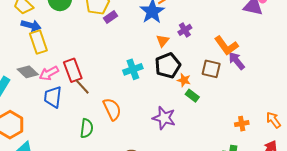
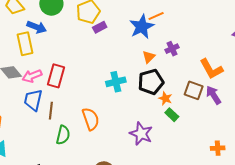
blue arrow: (31, 26) -> (37, 27), moved
purple arrow: (237, 61) -> (213, 95), moved
red rectangle: (73, 70) -> (56, 76), turned 30
brown line: (82, 87) -> (51, 111), moved, turned 42

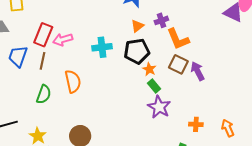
orange L-shape: (211, 69) -> (178, 39), moved
pink arrow: (32, 76) -> (63, 40), moved
brown line: (51, 111) -> (42, 61), moved
purple star: (141, 134) -> (159, 107), moved

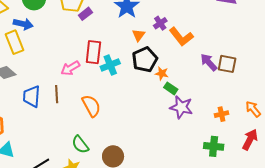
red rectangle: (43, 35) -> (93, 52), moved
brown square: (178, 64) -> (227, 64), moved
green semicircle: (44, 94) -> (80, 145), moved, turned 138

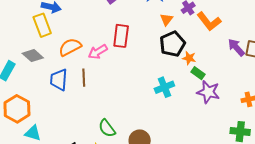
cyan cross: (110, 65) -> (164, 87), moved
orange semicircle: (91, 106) -> (70, 47), moved, turned -90

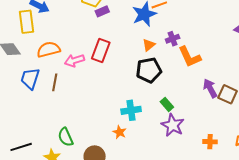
orange star: (189, 58) -> (119, 132), moved

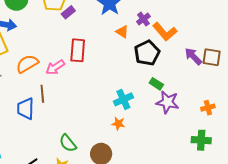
orange triangle: (149, 45) -> (122, 32), turned -32
black pentagon: (149, 70) -> (147, 53), moved
blue trapezoid: (30, 79) -> (26, 109), moved

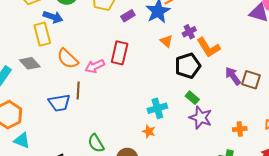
purple rectangle: (68, 12) -> (128, 16), moved
orange semicircle: (27, 64) -> (68, 59), turned -115
blue trapezoid: (26, 109) -> (59, 103), turned -110

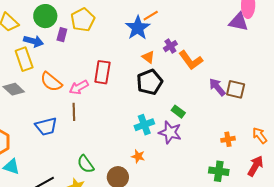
purple rectangle: (128, 16) -> (62, 35), moved, turned -40
black pentagon: (188, 66) -> (150, 82), moved
brown line: (78, 91) -> (74, 112), moved
purple star: (201, 118) -> (170, 132), moved
orange star: (149, 131) -> (138, 156), moved

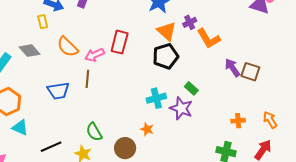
orange triangle: (148, 57) -> (167, 31), size x1.5
yellow rectangle: (24, 59) -> (43, 22), size x0.6

